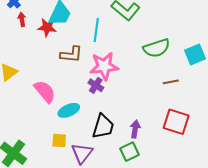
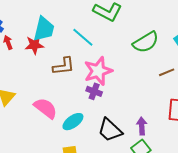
cyan line: (96, 30) -> (83, 37), turned -45
black trapezoid: (103, 126) -> (110, 130), turned 128

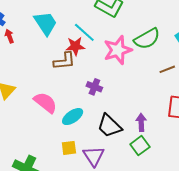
cyan trapezoid: (44, 29) -> (46, 23), turned -48
red star: (34, 45) -> (75, 46), moved
pink star: (98, 71) -> (118, 50), moved

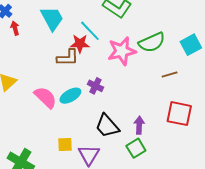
cyan ellipse: (73, 117) -> (70, 96), moved

